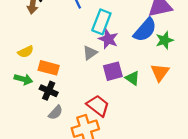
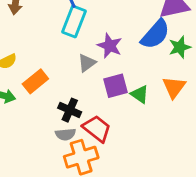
cyan rectangle: (101, 22) -> (74, 21), moved
orange rectangle: (49, 68) -> (35, 81), turned -54
black cross: (49, 91) -> (70, 110), moved
gray semicircle: (56, 113) -> (65, 134), moved, turned 42

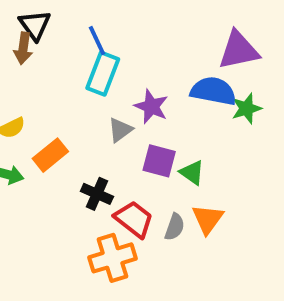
blue semicircle: (155, 34) -> (213, 91), turned -120
purple square: (115, 86) -> (159, 161), turned 30
orange triangle: (174, 87) -> (208, 219), moved
gray semicircle: (65, 134) -> (175, 227), moved, turned -66

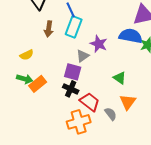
brown arrow: (23, 48) -> (49, 29), moved
orange rectangle: (50, 155) -> (38, 84), moved
purple square: (159, 161) -> (73, 72), moved
gray semicircle: (175, 227) -> (111, 114), moved, turned -56

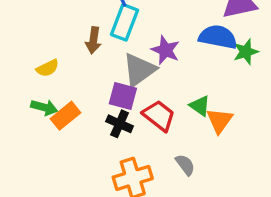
brown arrow: (49, 29) -> (93, 40), moved
gray triangle: (83, 56) -> (139, 70), size x1.6
red trapezoid: (90, 102) -> (159, 116), moved
orange triangle: (128, 102) -> (220, 121), moved

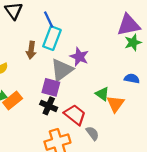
blue semicircle: (218, 37) -> (132, 79), moved, size x0.6
green star: (246, 52) -> (133, 42), moved
red trapezoid: (159, 116) -> (75, 115), moved

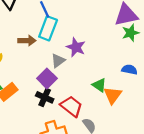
brown arrow: (31, 50) -> (27, 41), turned -98
gray triangle: (62, 70) -> (58, 61), size x0.6
purple square: (51, 87) -> (47, 78), turned 30

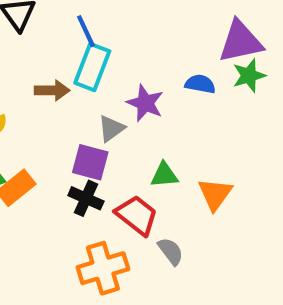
blue semicircle: (129, 70) -> (200, 84), moved
purple square: (47, 78) -> (90, 162), turned -30
green triangle: (99, 85) -> (164, 175), moved, turned -40

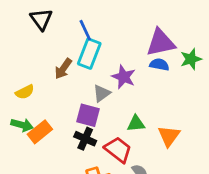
purple triangle: (240, 42) -> (161, 43), moved
brown arrow: (52, 90) -> (63, 69), turned 125

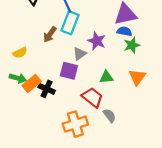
green star: (191, 59) -> (132, 45), moved
orange triangle: (169, 136) -> (137, 77), moved
black cross: (85, 139) -> (47, 89), moved

